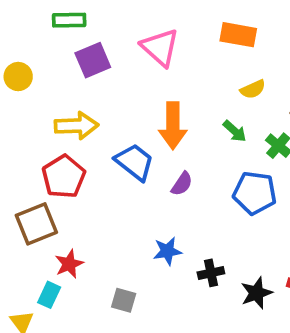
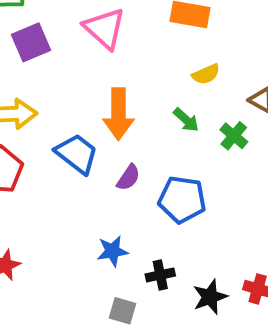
blue pentagon: (255, 193) -> (182, 199), moved
gray square: (124, 300) -> (122, 311), moved

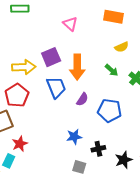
pink triangle: (105, 28) -> (70, 24), size x0.7
purple square: (31, 42) -> (51, 57), moved
blue trapezoid: (77, 154) -> (56, 87), turned 30

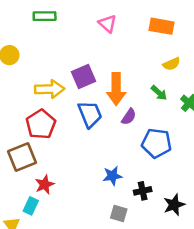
pink triangle: (70, 24) -> (107, 24), moved
purple semicircle: (82, 99) -> (129, 117), moved

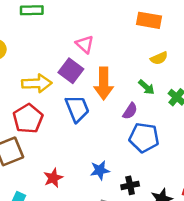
pink triangle: (107, 24) -> (85, 44), moved
purple square: (84, 76) -> (71, 71), turned -30
purple semicircle: (129, 117) -> (130, 111), moved
red star: (45, 185) -> (53, 178), moved

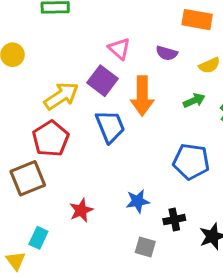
yellow arrow: (37, 83) -> (61, 96), turned -32
green arrow: (146, 87) -> (194, 100), turned -66
purple semicircle: (130, 111) -> (167, 53), moved, turned 72

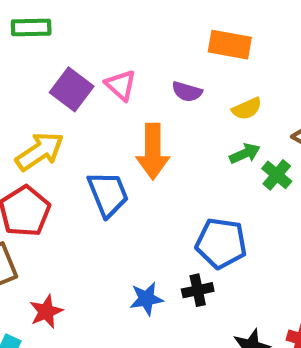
purple square: (103, 81) -> (72, 89), moved
green arrow: (194, 100) -> (245, 154), moved
red star: (81, 210) -> (46, 312), moved
black cross: (174, 220) -> (198, 290), moved

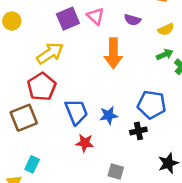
purple square: (72, 89) -> (68, 19), turned 30
blue trapezoid: (108, 194) -> (76, 112), moved
blue star: (146, 299) -> (109, 115), moved
red star: (46, 312) -> (85, 143), moved, turned 30

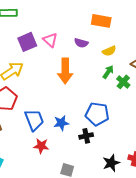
green arrow: (165, 54) -> (108, 72), turned -32

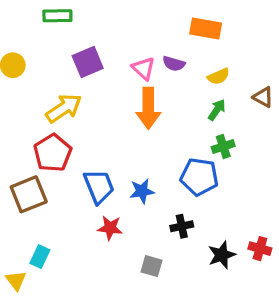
pink triangle: (50, 40) -> (144, 68), moved
green cross: (123, 82) -> (223, 147), moved, turned 32
black cross: (86, 136) -> (182, 226), moved

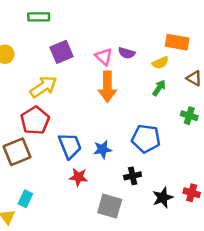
orange rectangle: (206, 29) -> (177, 42), moved
green cross: (223, 147) -> (189, 116), moved, turned 35
gray square: (151, 266) -> (110, 206), size x1.5

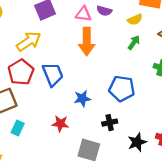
pink triangle: (104, 57) -> (83, 14), turned -35
blue trapezoid: (70, 146) -> (53, 74), moved
cyan rectangle: (25, 199) -> (18, 128), moved

